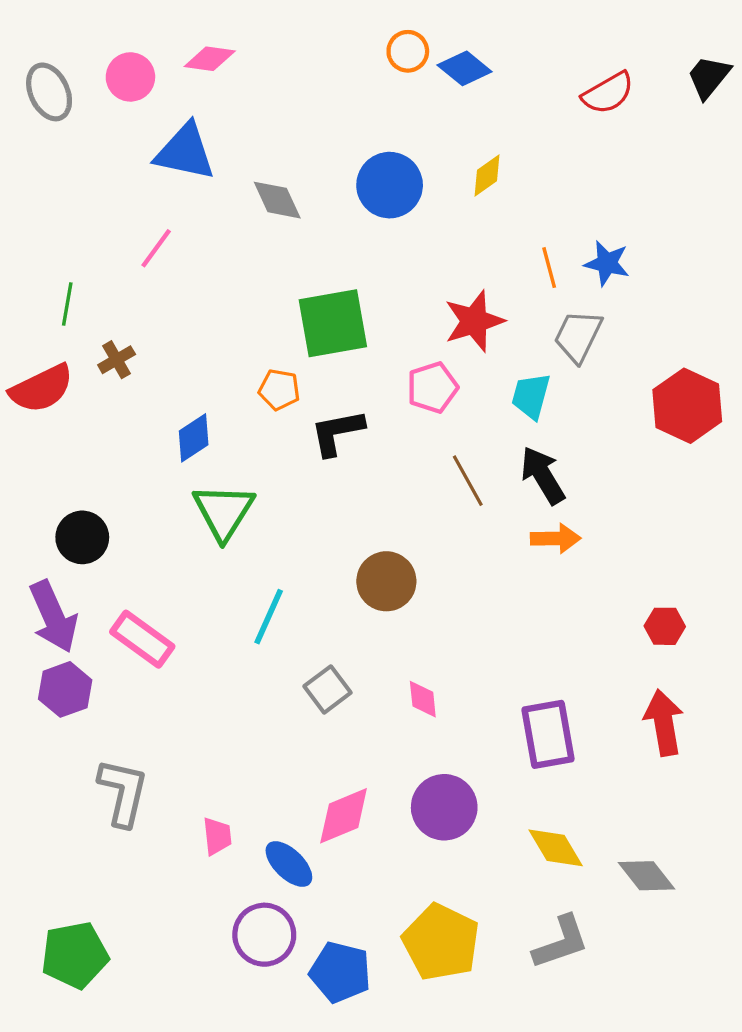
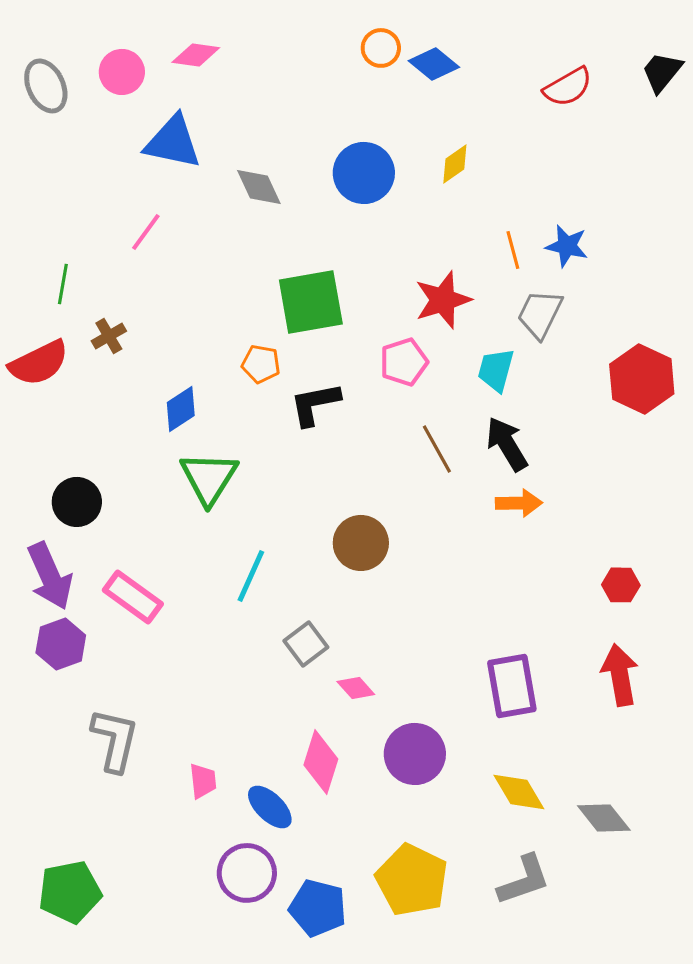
pink diamond: (423, 699) -> (356, 688), moved, turned -36
pink diamond: (344, 816) -> (321, 762), turned -50

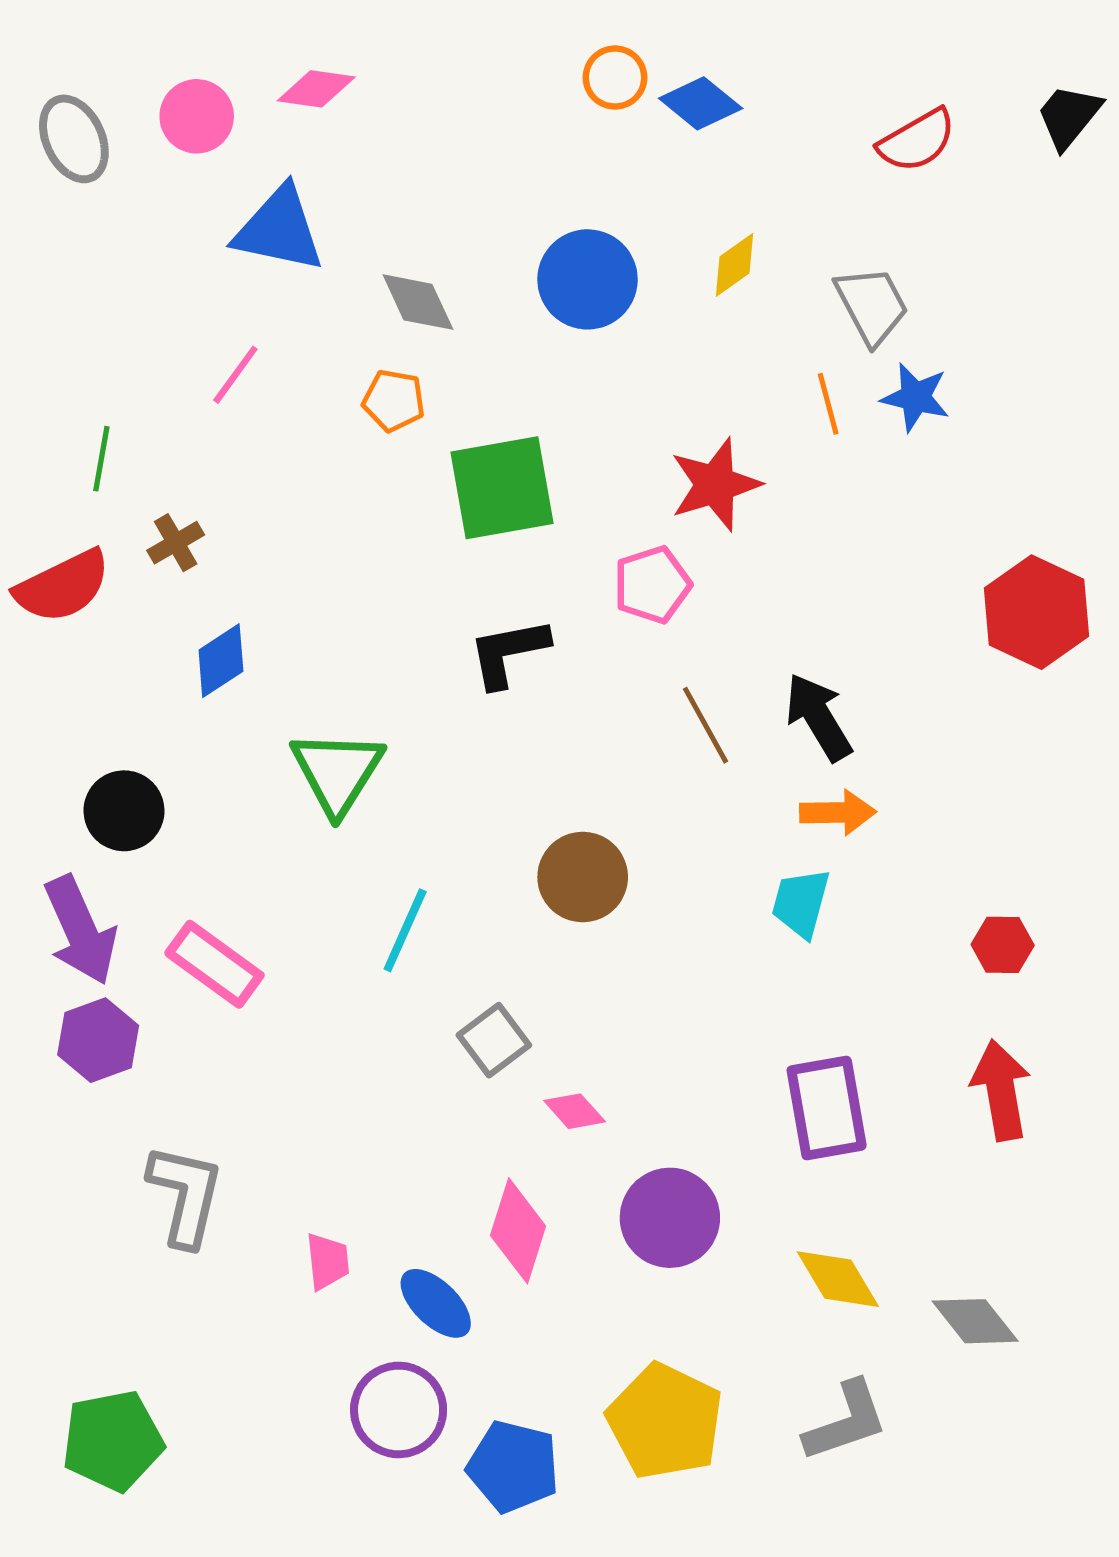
gray trapezoid: (540, 314) -> (872, 305), moved, turned 126
orange pentagon: (261, 364) -> (394, 401), moved
cyan trapezoid: (496, 370) -> (801, 903), moved
blue diamond: (181, 409) -> (221, 661), moved

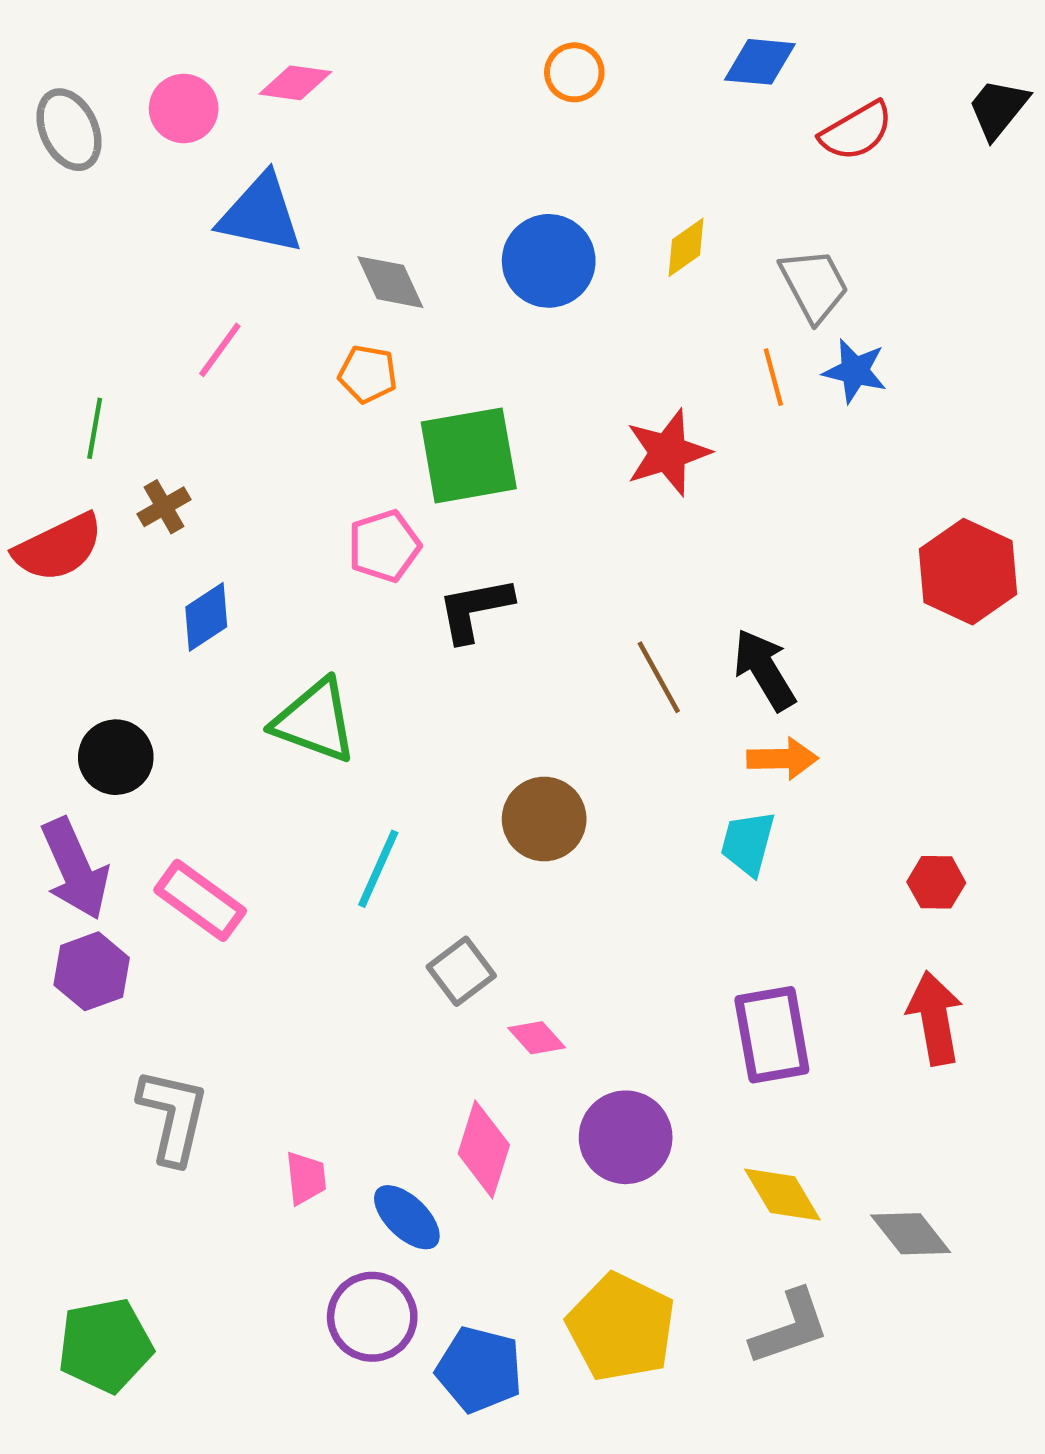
blue diamond: (701, 103) -> (760, 62), moved, turned -34
pink pentagon: (652, 585) -> (384, 546), moved
green triangle: (337, 772) -> (315, 721), turned -42

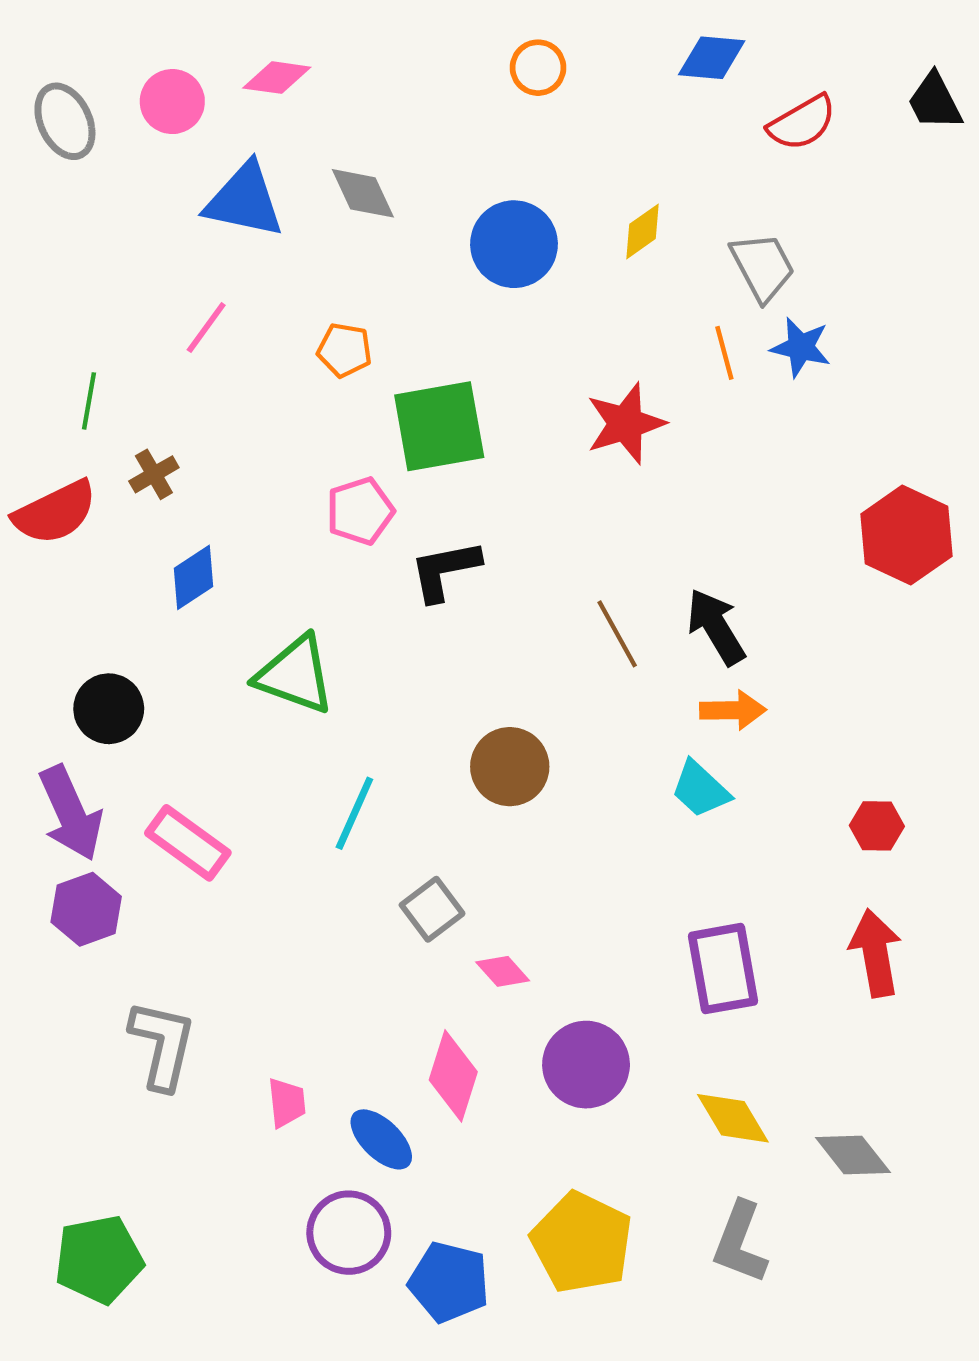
black trapezoid: (998, 109) -> (935, 102), turned -66
gray diamond: (390, 282) -> (363, 193), moved
cyan trapezoid: (748, 843) -> (700, 789), turned -62
gray L-shape: (790, 1327) -> (740, 1243), turned 130

